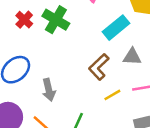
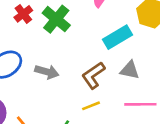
gray arrow: (49, 90) -> (47, 72), moved, turned -70
yellow line: (112, 95) -> (91, 106), moved

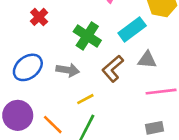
green cross: (56, 19) -> (87, 36), moved
yellow line: (91, 106) -> (85, 99), moved

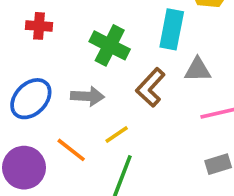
red cross: (39, 17) -> (39, 26), turned -36
cyan rectangle: (132, 29) -> (172, 29), turned -36
orange line: (53, 125) -> (71, 150), moved

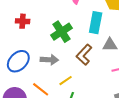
green cross: (110, 45) -> (61, 32), turned 30

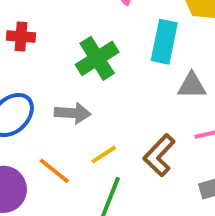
brown L-shape: (84, 55) -> (159, 155), moved

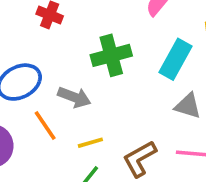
orange line: (54, 171) -> (45, 126), moved

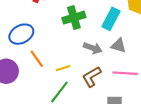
gray arrow: (74, 97) -> (93, 48), moved

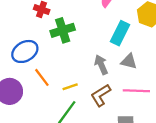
green cross: (74, 18) -> (63, 30), moved
gray arrow: (93, 48) -> (101, 65), turned -132

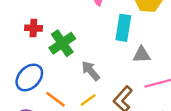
gray arrow: (101, 65) -> (91, 71), moved

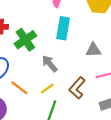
cyan rectangle: (123, 28) -> (63, 28), moved

